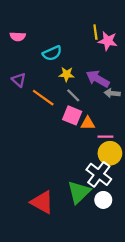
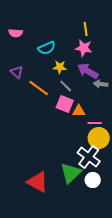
pink star: (108, 41) -> (84, 48), moved

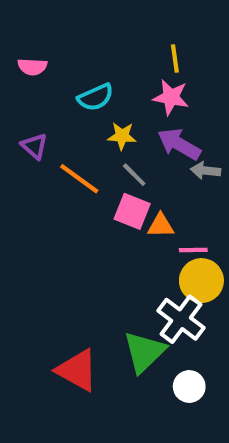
white circle: (93, 180) -> (189, 386), moved

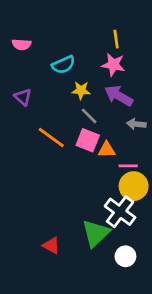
gray arrow: (205, 171) -> (136, 124), moved
orange line: (79, 179) -> (51, 138), moved
red triangle: (77, 370) -> (51, 245), size x0.6

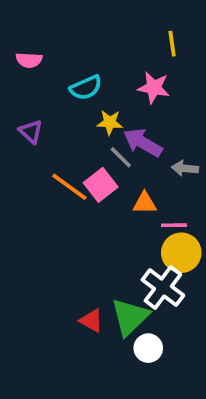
yellow line: (116, 39) -> (172, 44), moved
purple arrow: (119, 96) -> (143, 143), moved
pink square: (88, 140) -> (101, 185), moved, turned 30
red triangle: (51, 245) -> (91, 321), moved
white circle: (125, 256) -> (148, 348), moved

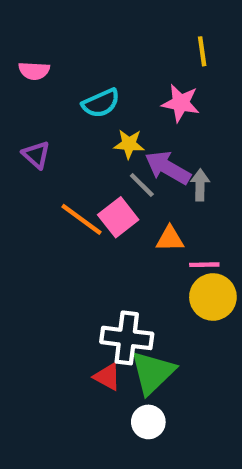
gray arrow: (185, 168) -> (200, 185), moved, turned 85
white cross: (163, 288) -> (127, 338), moved, turned -30
white circle: (148, 348) -> (148, 422), moved

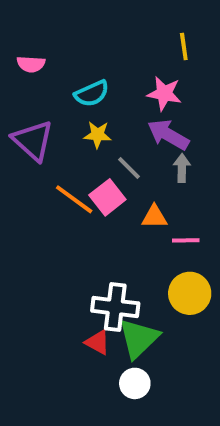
yellow star: (129, 144) -> (98, 135), moved
purple triangle: (36, 155) -> (33, 141), size x1.6
purple arrow: (168, 168) -> (168, 135), moved
yellow circle: (213, 297) -> (190, 293), moved

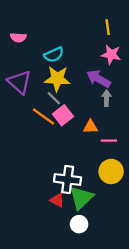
pink star: (164, 94) -> (111, 55), moved
yellow star: (98, 135) -> (57, 79), size x1.6
gray line: (129, 168) -> (54, 98), moved

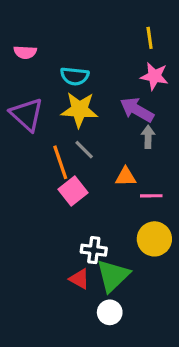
cyan semicircle: (54, 55) -> (75, 76), turned 30
gray line: (54, 98) -> (84, 150), moved
pink square: (63, 115) -> (73, 191), moved
orange line: (44, 116) -> (60, 162), turned 35
white cross: (68, 179) -> (94, 250), size x0.7

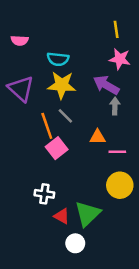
white cross: (94, 250) -> (44, 194), moved
white circle: (110, 312) -> (75, 243), moved

